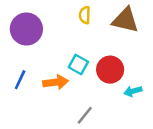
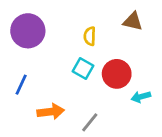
yellow semicircle: (85, 15) -> (90, 36), moved
brown triangle: (125, 20) -> (133, 21), size x0.7
orange arrow: (56, 82) -> (51, 112), moved

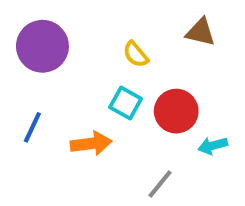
yellow semicircle: (90, 36) -> (136, 54), turned -42
orange arrow: (51, 112) -> (91, 144), moved
gray line: (90, 122) -> (160, 184), moved

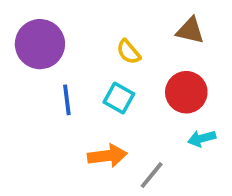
red circle: (176, 111) -> (186, 92), moved
blue line: (32, 127) -> (67, 100), moved, turned -32
orange arrow: (91, 144) -> (107, 156), moved

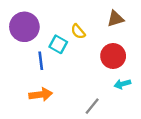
brown triangle: (190, 31) -> (115, 19), turned -30
cyan square: (119, 98) -> (58, 44), moved
orange arrow: (107, 156) -> (41, 95), moved

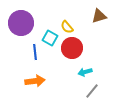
red circle: (113, 56) -> (72, 48), moved
cyan arrow: (122, 84) -> (85, 72), moved
gray line: (92, 106) -> (92, 91), moved

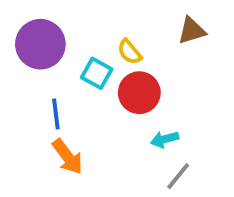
blue line: (35, 52) -> (56, 114), moved
orange arrow: (35, 81) -> (68, 157), turned 60

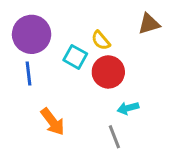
blue line: (56, 114) -> (29, 73), moved
gray line: (178, 176) -> (114, 137), moved, turned -60

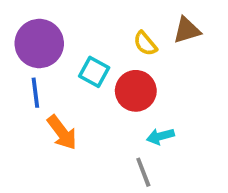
yellow semicircle: (101, 40) -> (145, 44), moved
orange arrow: (53, 122) -> (62, 132), moved

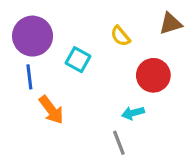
brown triangle: (187, 30) -> (171, 24), moved
red circle: (136, 91) -> (153, 75), moved

